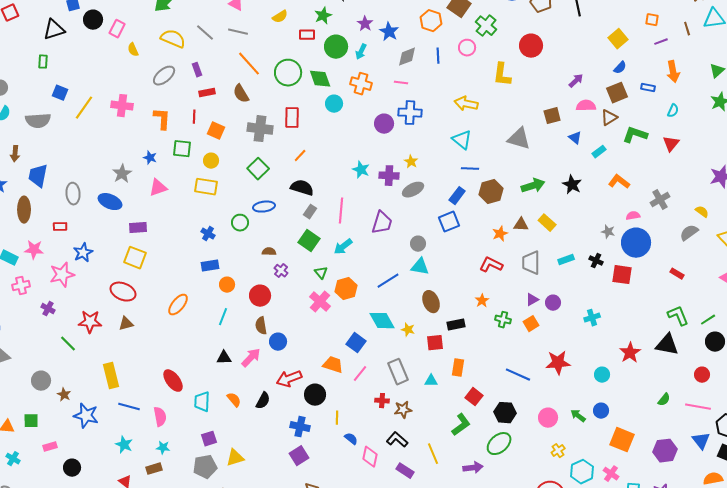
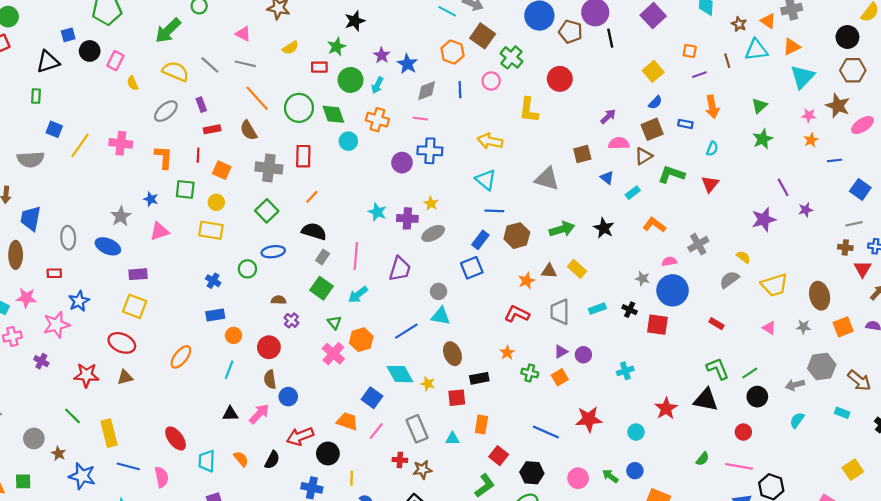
green line: (68, 344) -> (72, 416), moved

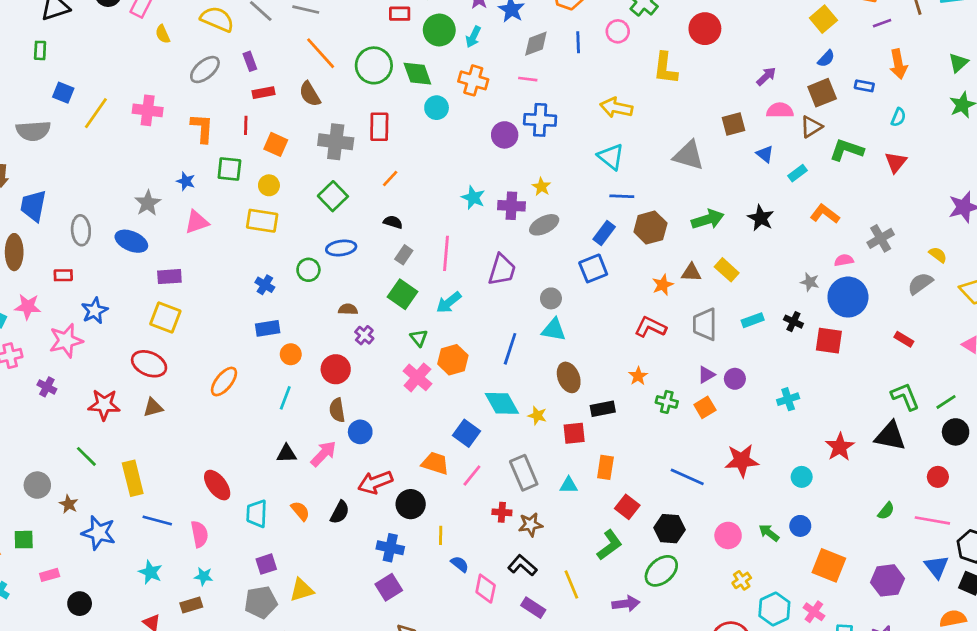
black semicircle: (314, 231) -> (393, 222), size x0.6
blue line: (406, 331) -> (510, 349), turned -40

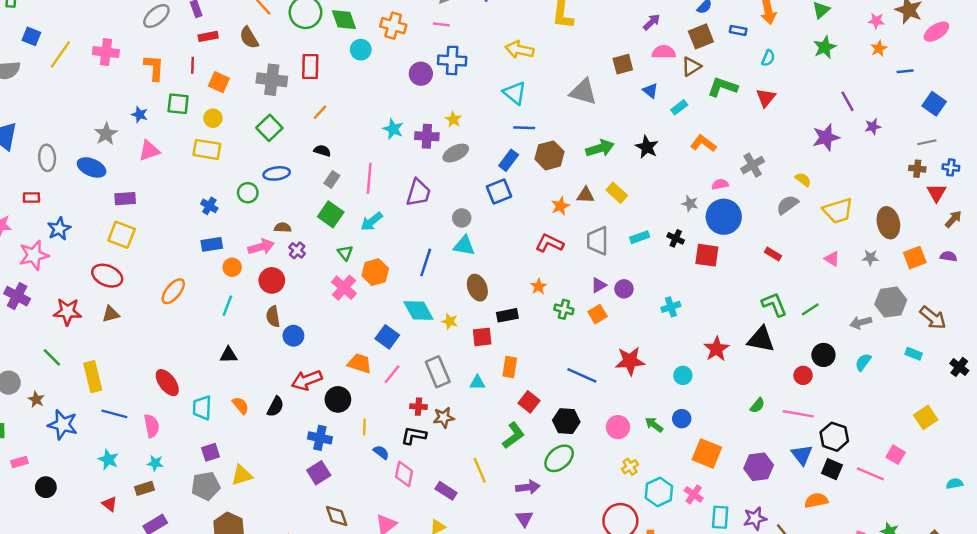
purple cross: (47, 387) -> (17, 296), size x1.5
black circle: (956, 432) -> (823, 355), moved
pink arrow: (323, 454) -> (261, 247), moved, turned 30
black L-shape: (522, 565) -> (414, 435), moved, turned -30

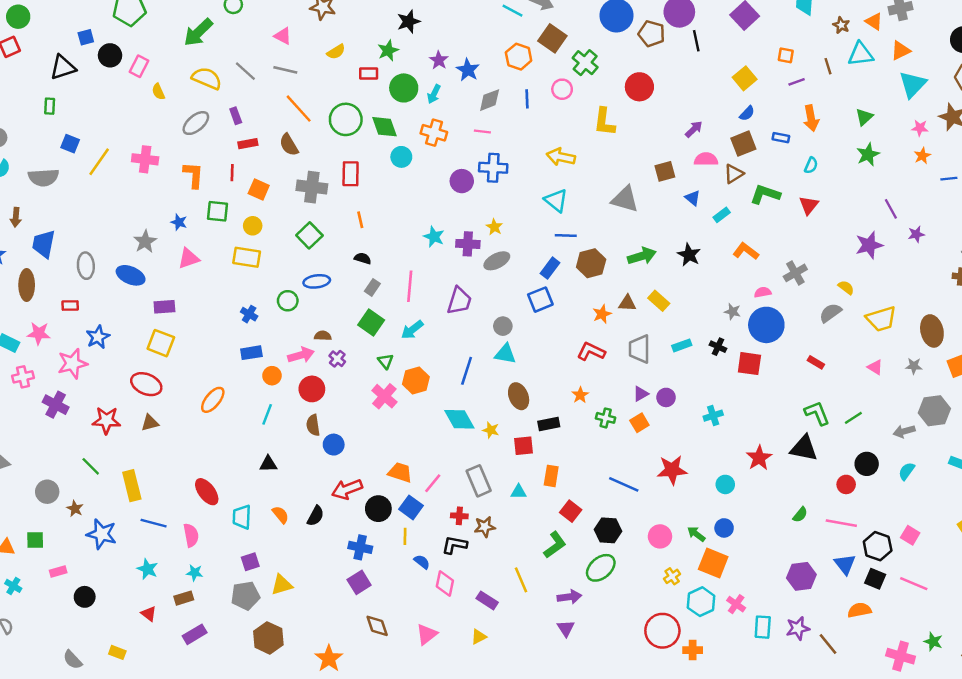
orange line: (320, 112) -> (360, 220), turned -56
blue square: (387, 337) -> (411, 507), moved
orange square: (707, 454) -> (713, 563), moved
pink square: (896, 455) -> (910, 535), moved

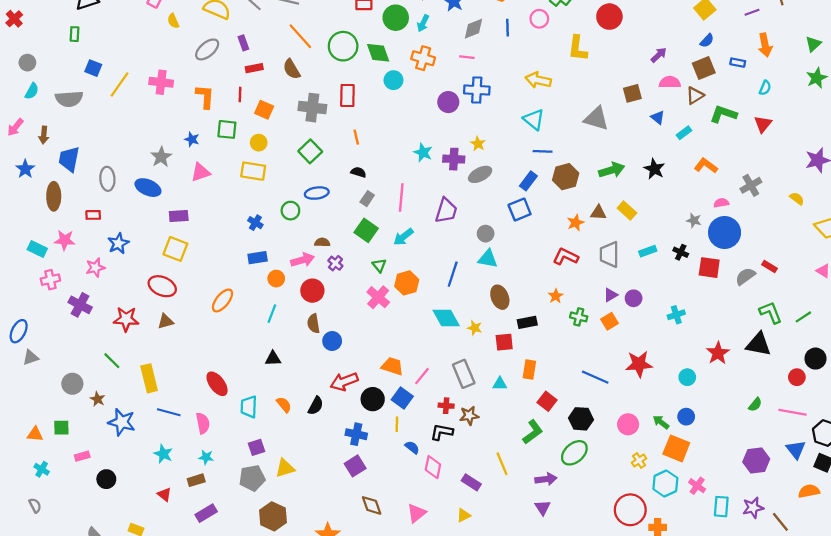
gray semicircle: (830, 313) -> (745, 276), moved
pink star: (73, 364) -> (95, 268), size x0.7

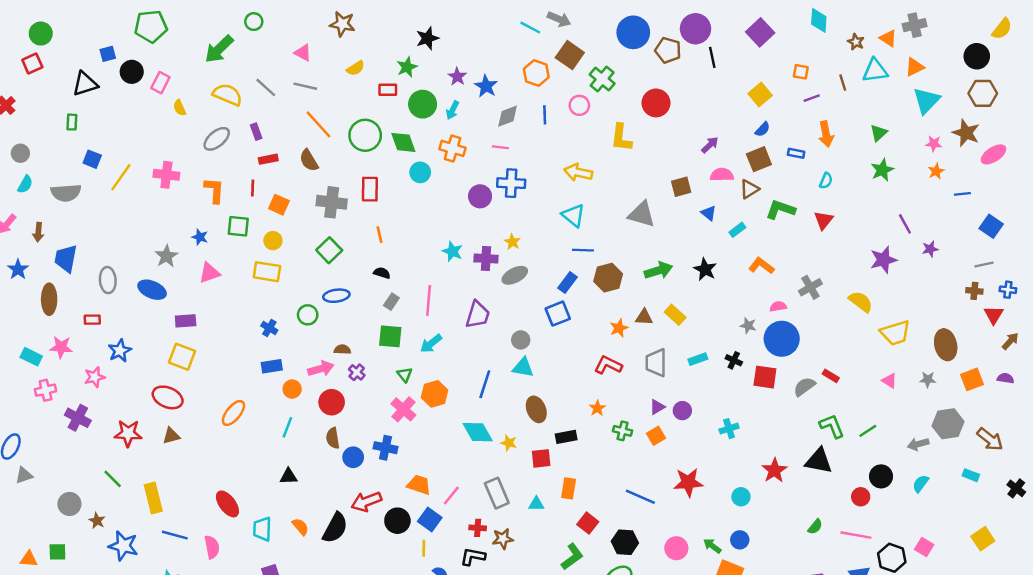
yellow semicircle: (797, 199) -> (861, 302), size x1.5
green square: (366, 230) -> (390, 336), turned -30
black semicircle: (316, 406) -> (335, 528), size x1.5
blue cross: (356, 434) -> (385, 448), moved

